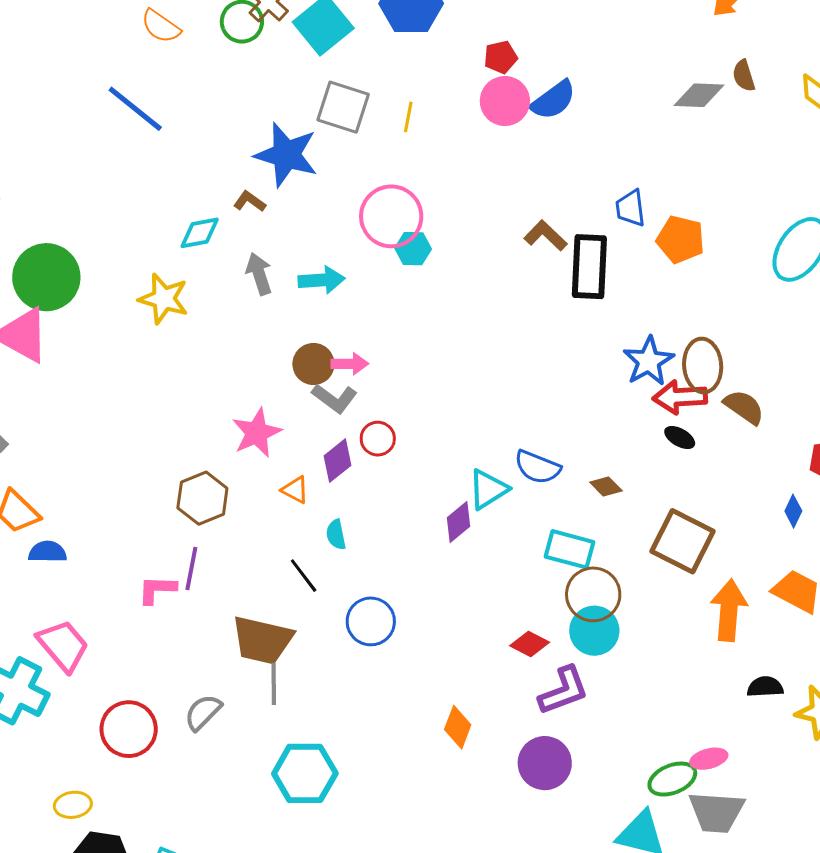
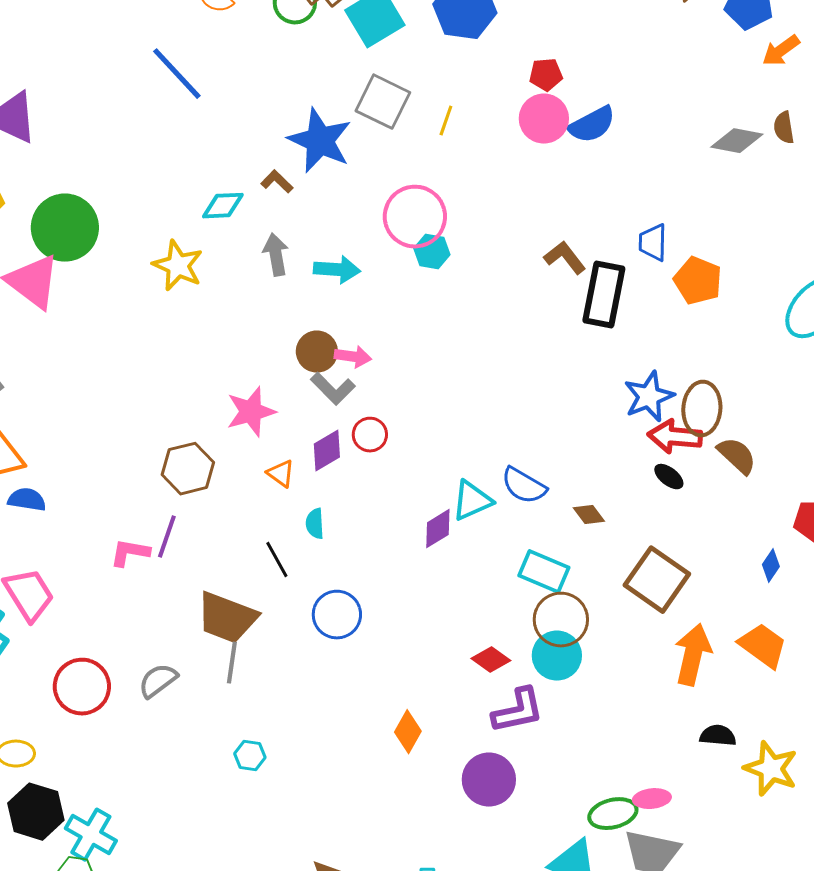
cyan hexagon: (305, 773) -> (250, 756), size x0.5

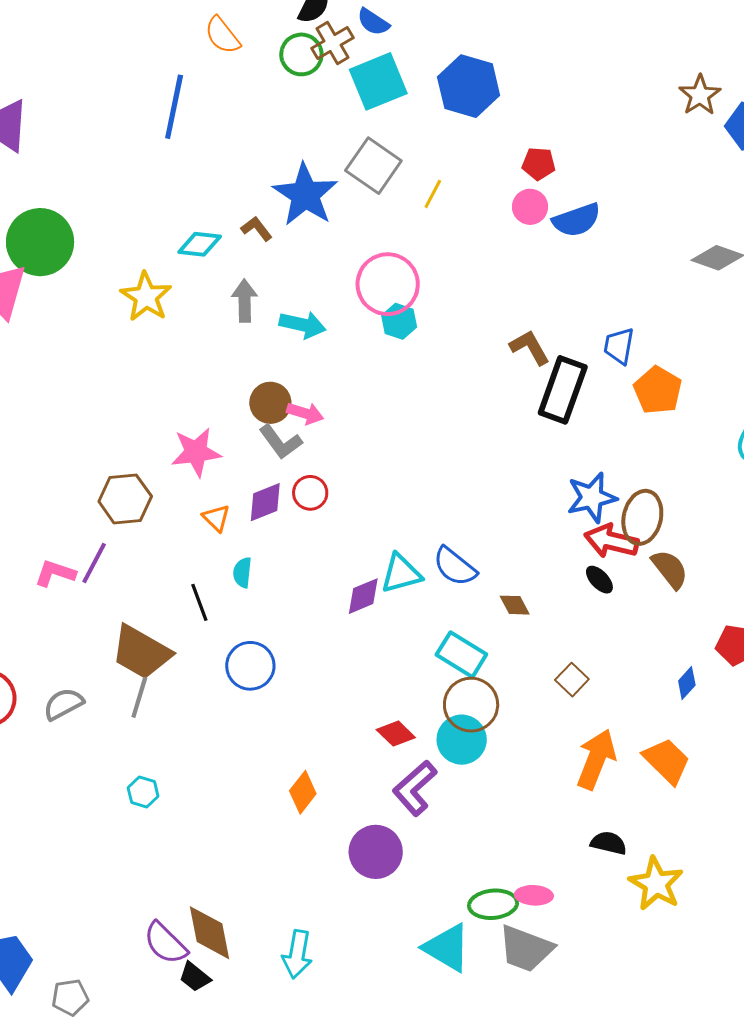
blue line: (177, 74) -> (174, 107), turned 46
pink circle: (544, 119) -> (530, 207), size x0.7
brown square: (657, 580) -> (572, 680), size x0.5
purple L-shape: (518, 711) -> (415, 788), turned 142

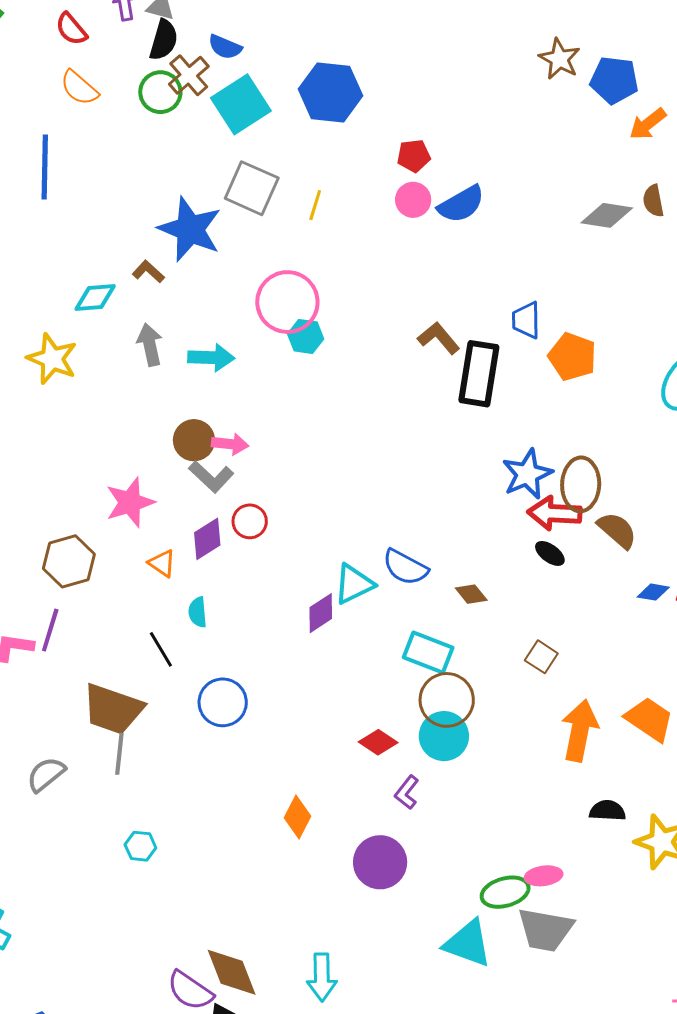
blue diamond: (687, 683) -> (653, 592), moved, turned 68
purple L-shape: (415, 788) -> (407, 792), size x0.6

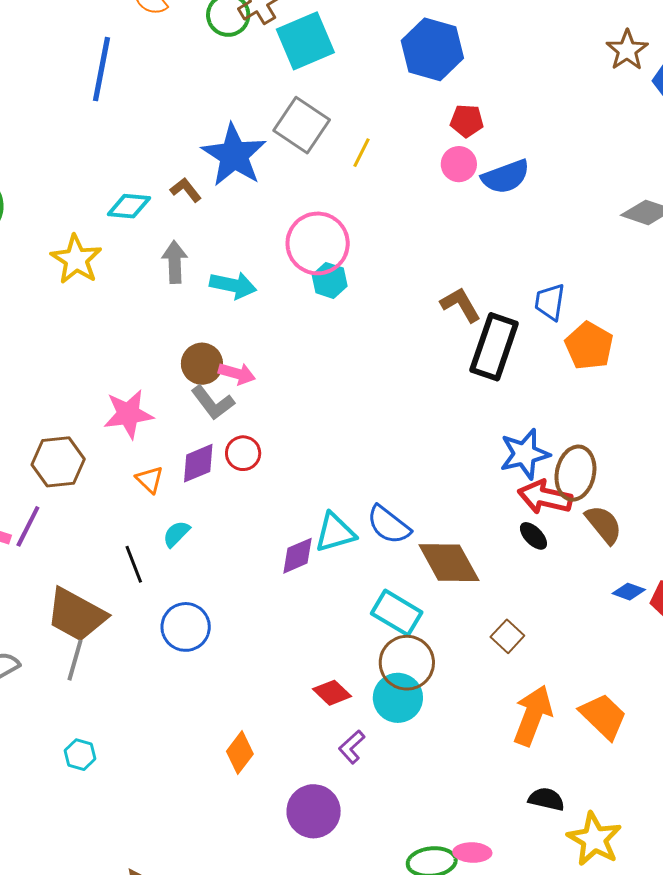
blue hexagon: (331, 92) -> (432, 49), moved
brown diamond: (471, 594) -> (449, 563), size x2.0
cyan semicircle: (198, 612) -> (176, 534), turned 40

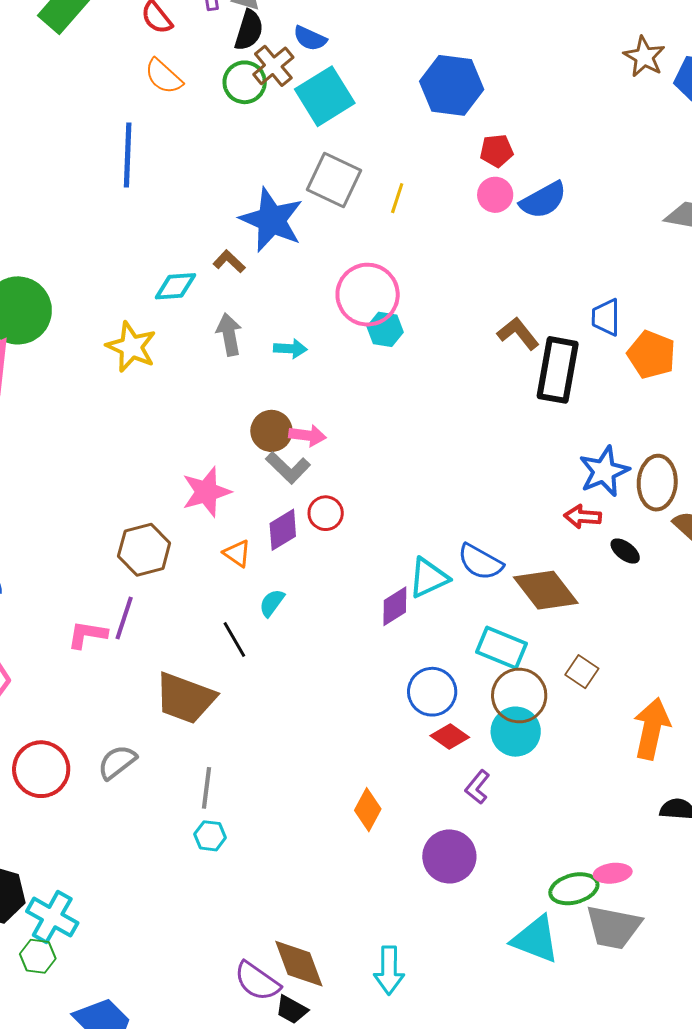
cyan arrow: (233, 285) -> (290, 349), size x0.7
red arrow: (545, 497) -> (583, 517), moved, size x0.7
blue circle: (186, 627) -> (432, 692), moved
brown square: (507, 636) -> (582, 672), moved
gray line: (75, 660) -> (206, 788), moved

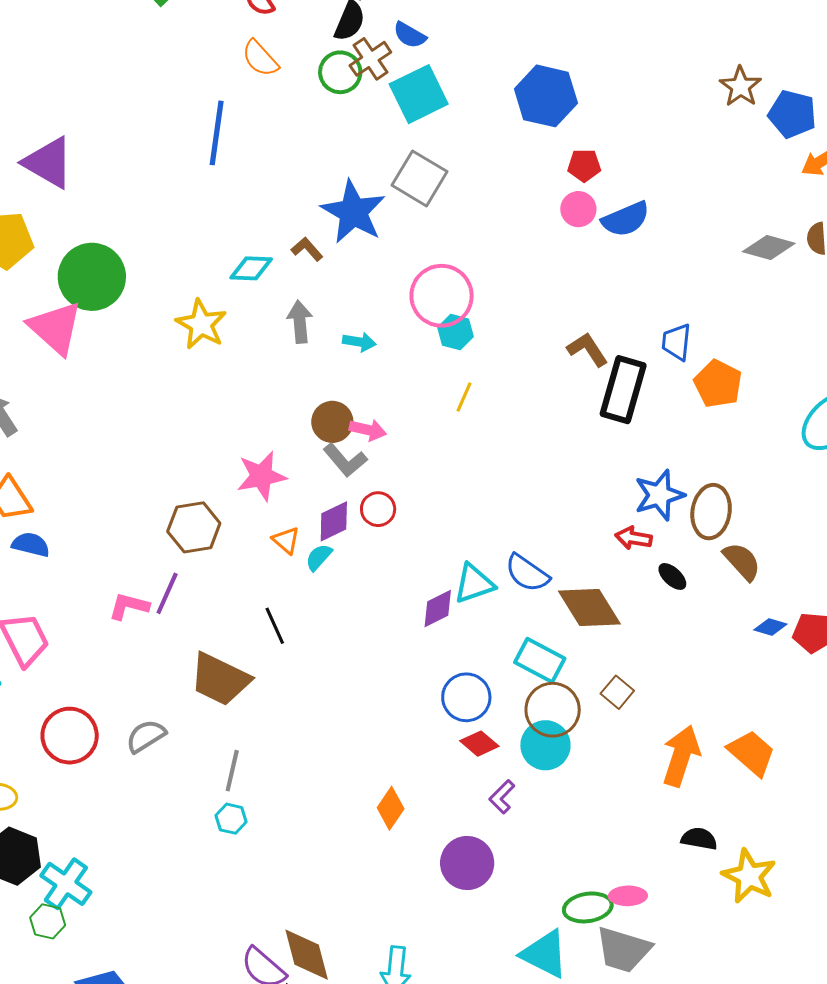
yellow line: (397, 198) -> (464, 397), moved
cyan semicircle: (272, 603) -> (319, 557), moved

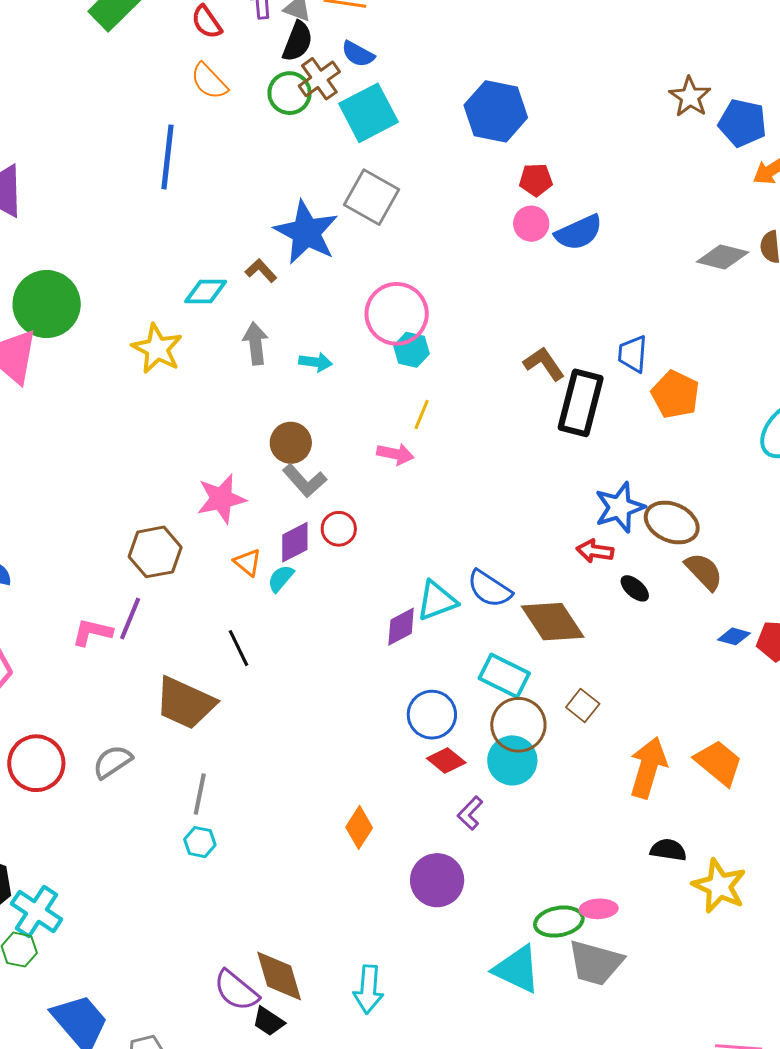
pink arrow: (368, 430) -> (395, 454), moved
brown ellipse: (711, 512) -> (672, 522), turned -74

